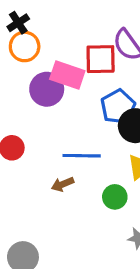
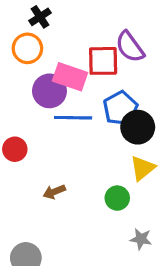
black cross: (18, 23) -> (40, 17), moved
blue line: (82, 156) -> (73, 118), moved
brown arrow: (63, 184) -> (54, 192), moved

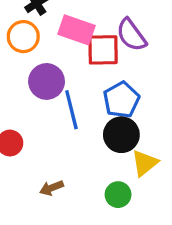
pink rectangle: (70, 77) -> (76, 30), moved
blue line: (73, 118) -> (71, 110), turned 75
black circle: (138, 127) -> (121, 135), moved

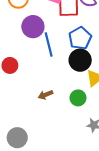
brown arrow: (52, 188) -> (46, 95), moved

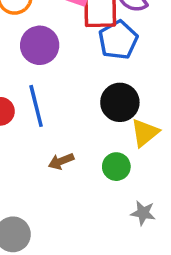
blue pentagon: (80, 38) -> (118, 40), moved
blue line: (49, 44) -> (36, 106), moved

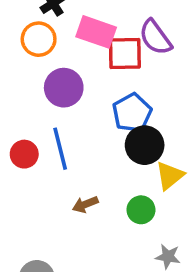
blue pentagon: (118, 40) -> (132, 113), moved

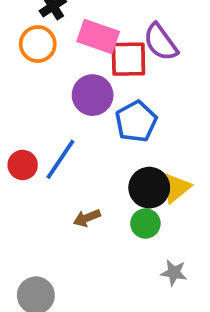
purple circle: (64, 88) -> (93, 95), moved
black circle: (145, 145) -> (149, 188), moved
blue line: (60, 149) -> (60, 159), turned 48

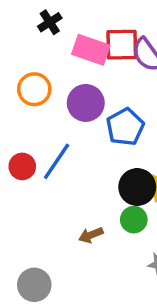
orange circle: (38, 44) -> (34, 89), moved
red square: (128, 59) -> (122, 45), moved
brown arrow: (87, 218) -> (91, 235), moved

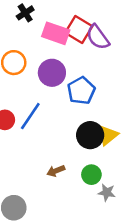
red square: (122, 45) -> (79, 29), turned 32
green circle: (134, 220) -> (91, 175), moved

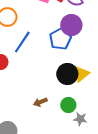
purple circle: (52, 73) -> (71, 25), moved
blue line: (30, 116) -> (22, 42), moved

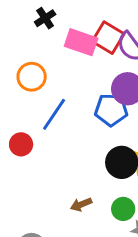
blue pentagon: (60, 39) -> (111, 110), turned 30

